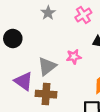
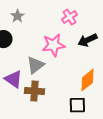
gray star: (48, 13) -> (17, 16), moved
pink star: (74, 57) -> (53, 45), moved, size x1.6

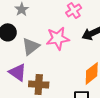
gray triangle: (35, 65) -> (31, 46), moved

